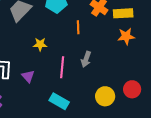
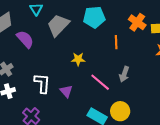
pink line: (62, 67) -> (100, 82), turned -55
yellow circle: (105, 96) -> (120, 111), moved

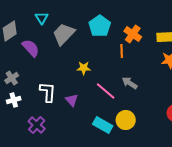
cyan pentagon: (94, 17) -> (100, 26), turned -30
orange cross: (137, 22) -> (133, 34), moved
gray arrow: (124, 74) -> (130, 83), turned 105

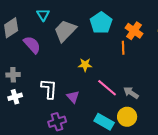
gray cross: (12, 78) -> (13, 75), turned 32
gray arrow: (130, 83) -> (131, 93), moved
purple cross: (37, 125) -> (57, 122), moved, turned 30

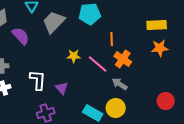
cyan pentagon: (101, 23) -> (90, 14), turned 30
orange cross: (134, 31) -> (123, 59), moved
pink line: (107, 88) -> (98, 64), moved

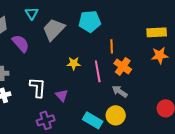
pink line: (98, 64) -> (98, 71), turned 40

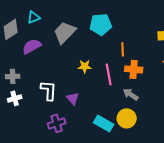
cyan triangle: (32, 13) -> (34, 17), moved, turned 40
purple semicircle: (21, 43) -> (32, 46), turned -78
orange cross: (123, 66) -> (134, 69), turned -30

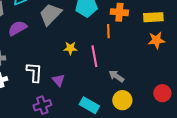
orange cross: (134, 69) -> (119, 12), moved
yellow circle: (127, 118) -> (122, 100), moved

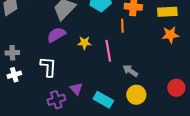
purple semicircle: (17, 28) -> (56, 35), moved
purple triangle: (58, 80) -> (76, 89), moved

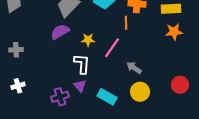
pink line: (108, 51) -> (112, 48), turned 45
white L-shape: (48, 67) -> (82, 64), moved
white cross: (14, 75) -> (18, 86), moved

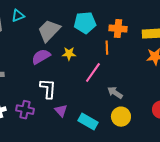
yellow star: (88, 40) -> (69, 54), moved
white L-shape: (82, 64) -> (48, 89), moved
purple cross: (60, 97) -> (25, 110), moved, turned 30

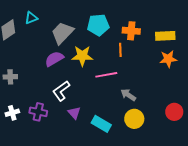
yellow star: (69, 54) -> (82, 56), size x1.5
pink line: (93, 73) -> (106, 75), turned 45
white L-shape: (48, 89) -> (61, 91), turned -130

